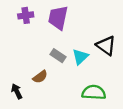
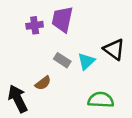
purple cross: (26, 15) -> (35, 25), moved
black arrow: (17, 91) -> (18, 99), size x1.6

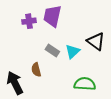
brown semicircle: (43, 83) -> (36, 70), turned 112

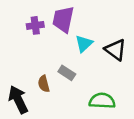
gray rectangle: (52, 50) -> (67, 73), moved
cyan triangle: (73, 52) -> (84, 44), moved

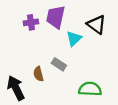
black triangle: (115, 50) -> (96, 25), moved

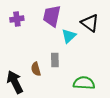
purple cross: (31, 22) -> (17, 19), moved
gray rectangle: (59, 64) -> (55, 60), turned 56

